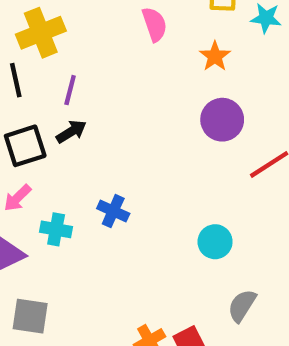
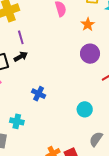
purple line: (70, 90) -> (21, 37), turned -32
cyan cross: (56, 229) -> (17, 121), moved

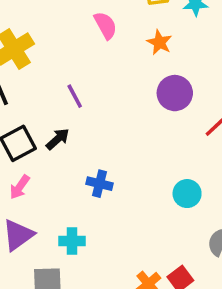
purple line: (21, 37) -> (75, 96), moved
black arrow: (21, 56) -> (58, 139), moved

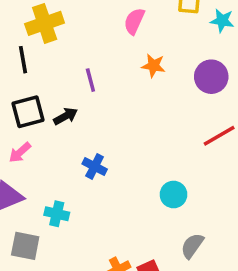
pink semicircle: (106, 25) -> (134, 21), turned -140
orange star: (159, 42) -> (153, 66), moved, turned -30
purple circle: (175, 93) -> (211, 77), moved

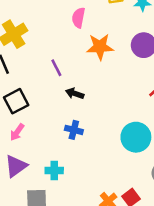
orange star: (153, 66) -> (100, 47), size x1.5
black arrow: (65, 116) -> (75, 93), moved, turned -120
cyan circle: (174, 195) -> (136, 137), size x1.5

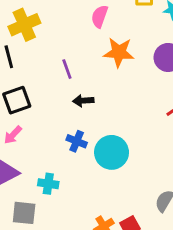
black arrow: (75, 93) -> (83, 101), turned -30
cyan circle: (136, 137) -> (112, 152), moved

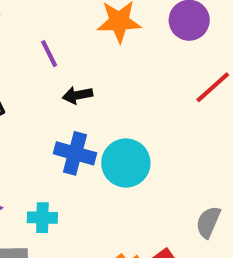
blue cross: (77, 141) -> (75, 153), size x1.4

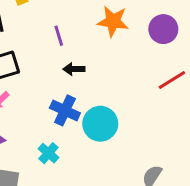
cyan cross: (42, 218) -> (48, 153), moved, turned 30

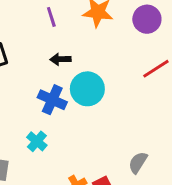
purple line: (59, 36) -> (51, 17), moved
cyan circle: (100, 124) -> (87, 89), moved

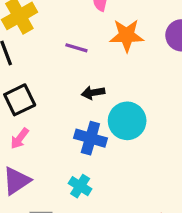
purple line: (51, 17) -> (76, 48), turned -48

